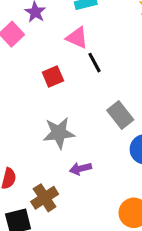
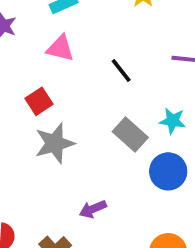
black line: (94, 63) -> (121, 70), moved
gray star: (59, 133) -> (55, 143), moved

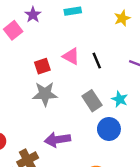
pink triangle: (60, 48) -> (71, 56), moved
purple arrow: (93, 209) -> (57, 140), size x1.5

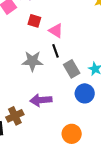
black line: (97, 61) -> (56, 51), moved
red square: (42, 66) -> (34, 21), moved, turned 32

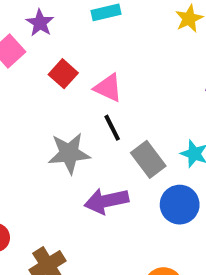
red square: (34, 21) -> (63, 74), turned 32
purple arrow: (41, 100) -> (106, 201), moved

